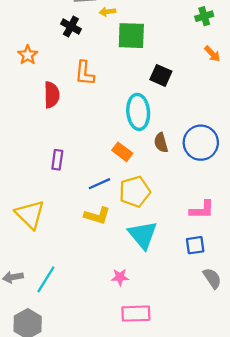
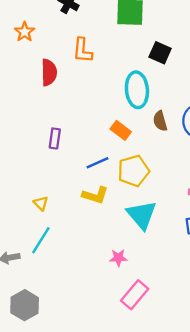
yellow triangle: (30, 214) -> (41, 203), moved, size x0.5
cyan line: (46, 279) -> (41, 240), moved
pink rectangle: (136, 314) -> (135, 295), turned -48

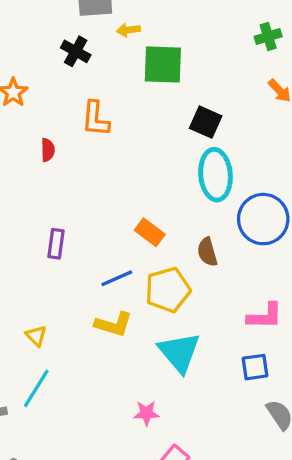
red semicircle: (49, 72) -> (48, 150), size x0.6
cyan ellipse: (137, 90) -> (216, 175), moved
brown semicircle: (160, 121) -> (207, 252), moved

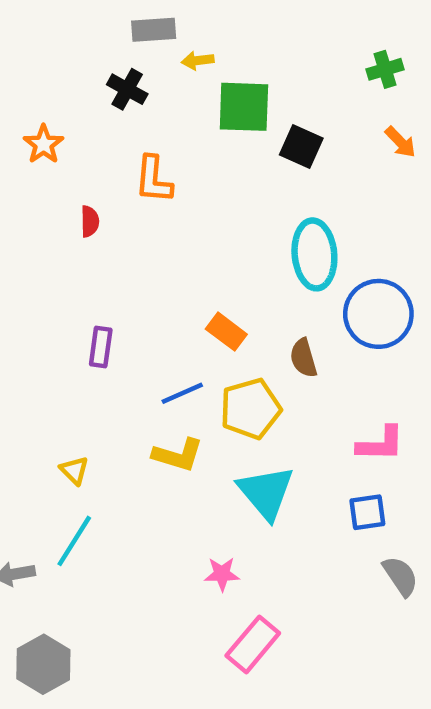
black square: (206, 122) -> (301, 146), moved

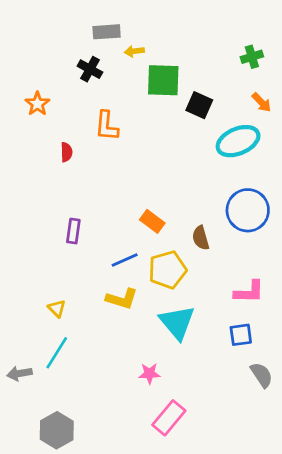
cyan ellipse: (314, 254) -> (238, 141), moved, turned 72
gray hexagon: (43, 664) -> (57, 430), moved

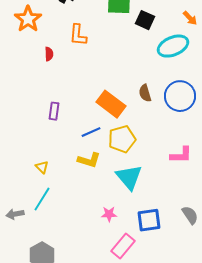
orange star: (37, 104) -> (28, 19), size x1.5
orange rectangle: (152, 221) -> (111, 104), size x1.6
brown semicircle: (201, 238) -> (145, 93), moved
blue square: (241, 335) -> (149, 220), moved, size x1.4

